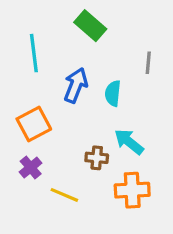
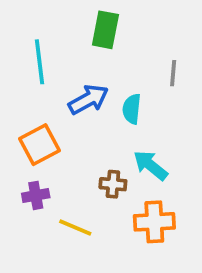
green rectangle: (90, 26) -> (105, 30), turned 60
blue arrow: (76, 85) -> (88, 99), turned 40
purple cross: (31, 168) -> (36, 195), turned 30

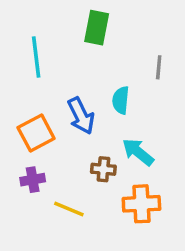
blue arrow: (88, 99) -> (81, 116), moved, turned 93

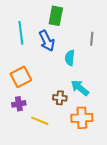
blue arrow: (81, 116) -> (47, 41), moved

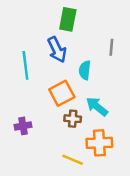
cyan line: (21, 33) -> (25, 65), moved
orange square: (21, 77) -> (62, 93), moved
yellow line: (40, 121) -> (73, 160), moved

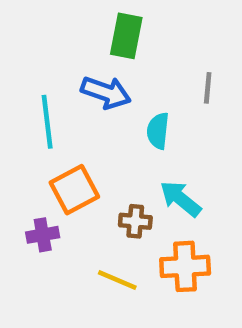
blue arrow: (57, 50) -> (106, 92), turned -45
orange square: (62, 93) -> (74, 190), moved
yellow line: (73, 160) -> (117, 280), moved

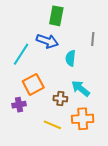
cyan line: (47, 122) -> (21, 54), turned 40

